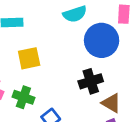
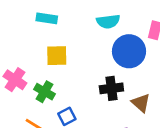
brown triangle: (111, 103) -> (141, 103), moved

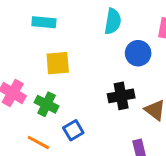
cyan semicircle: (108, 21) -> (113, 21), turned -70
blue circle: (129, 51) -> (138, 53), size x0.7

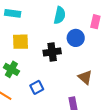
black cross: (121, 96) -> (52, 52), moved
blue square: (73, 130) -> (37, 87), moved

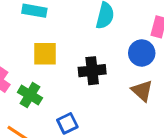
blue circle: (76, 38) -> (142, 53), moved
brown triangle: (85, 77) -> (142, 91), moved

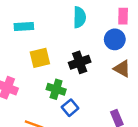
green cross: (30, 95) -> (56, 89), moved

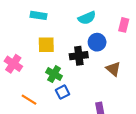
cyan semicircle: (79, 17) -> (87, 18), turned 54
blue circle: (115, 39) -> (97, 42), moved

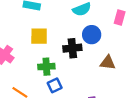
brown triangle: (113, 69) -> (108, 63), turned -35
green cross: (54, 74) -> (46, 67), turned -35

